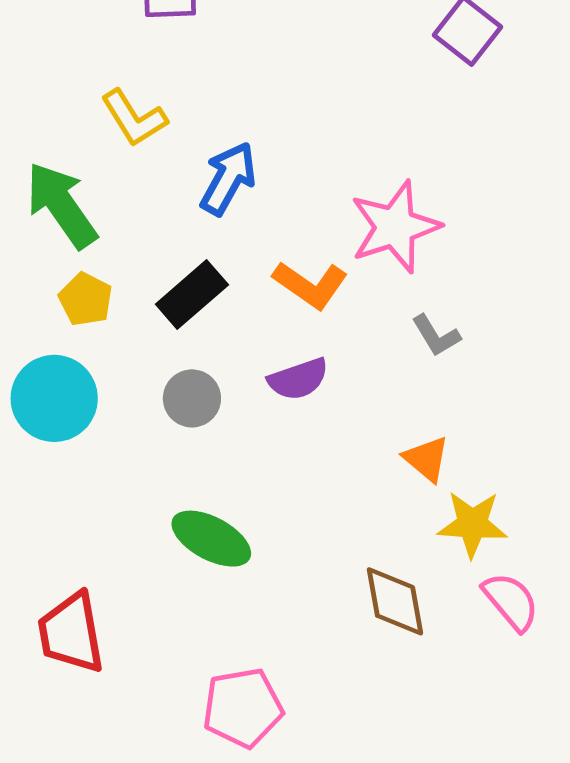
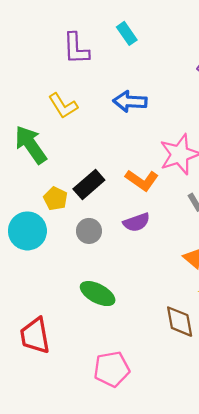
blue arrow: (228, 178) -> (130, 101), moved, turned -116
yellow pentagon: (86, 299) -> (56, 199), moved

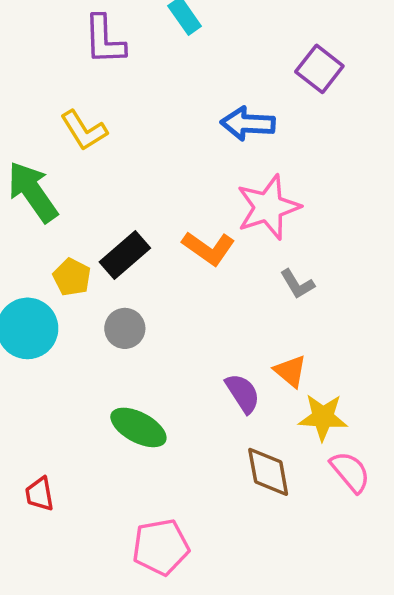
blue arrow: (130, 101) -> (248, 124), moved
purple semicircle: (136, 222) -> (243, 393), moved, turned -104
red trapezoid: (35, 336) -> (39, 494), size x0.6

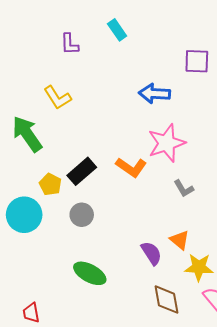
purple L-shape: (104, 40) -> (70, 44), size x0.7
purple square: (319, 69) -> (197, 61), turned -36

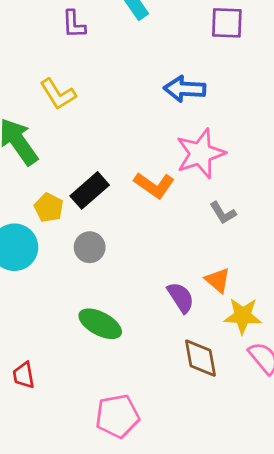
purple square: (197, 61) -> (227, 23), moved

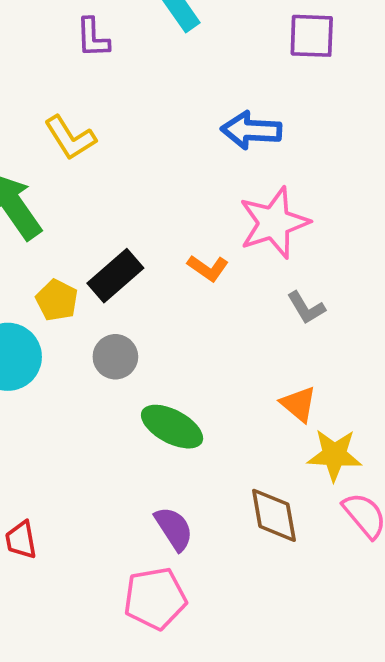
orange L-shape: (154, 185) -> (208, 268), size x0.7
purple semicircle: (181, 297) -> (174, 529), moved
green ellipse: (100, 324) -> (172, 427), moved

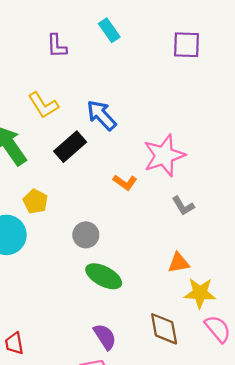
blue arrow: (251, 130) -> (101, 115), moved, turned 44
black rectangle: (115, 276) -> (70, 147), moved
gray circle: (115, 357) -> (86, 235), moved
orange triangle: (299, 404) -> (179, 263), turned -50

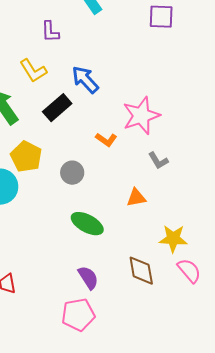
purple L-shape: (57, 46) -> (50, 32), moved
yellow pentagon: (35, 201) -> (26, 157), size x1.4
gray circle: (86, 235) -> (72, 173), moved
orange triangle: (179, 263) -> (136, 198), moved

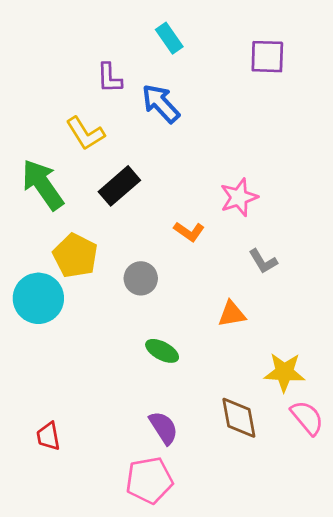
blue arrow: (85, 80) -> (161, 103), moved
pink star: (141, 116) -> (239, 197), size x0.7
green ellipse: (87, 224) -> (162, 351), size x0.7

